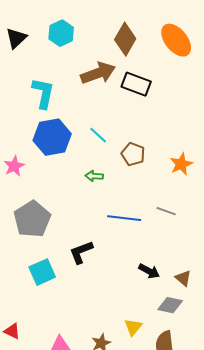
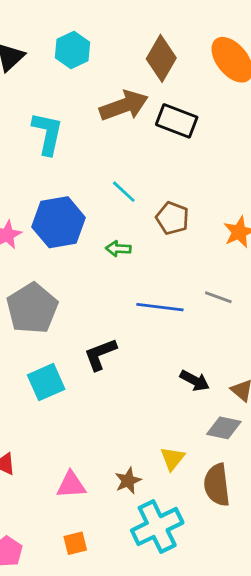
blue hexagon: (52, 137) -> (59, 222), moved

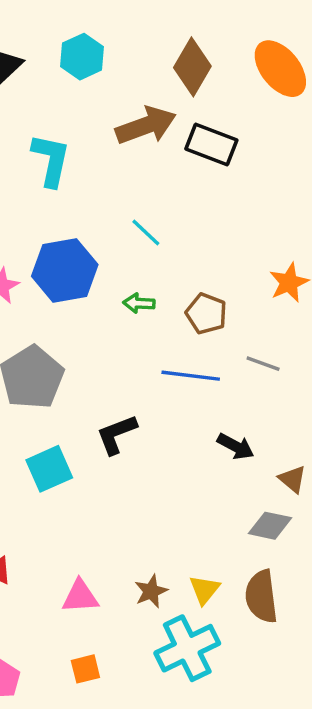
brown pentagon: (172, 218) -> (206, 314), moved
black arrow: (195, 381) -> (236, 446), moved
yellow triangle: (172, 458) -> (204, 590), moved

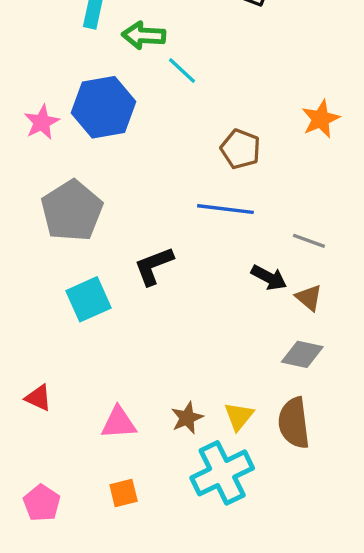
green arrow: (139, 303) -> (144, 35), moved, size x1.4
gray line: (263, 364) -> (309, 241), moved
brown triangle: (292, 479) -> (309, 298), moved

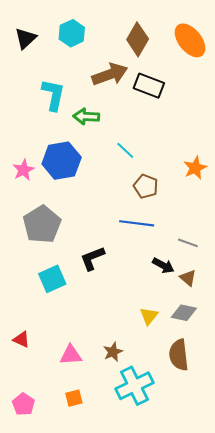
cyan line: (182, 71) -> (125, 150), moved
yellow triangle: (239, 416) -> (149, 316), moved

